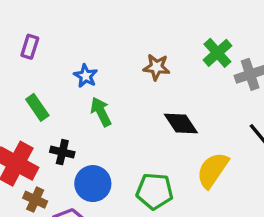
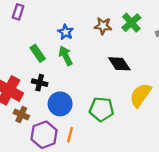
green cross: (217, 53) -> (131, 23), moved
blue star: (86, 76) -> (66, 32), moved
green rectangle: (37, 107) -> (38, 53), moved

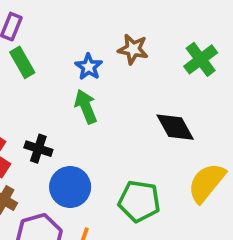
brown star: (103, 26) -> (133, 49), moved
green rectangle: (38, 53) -> (22, 62), moved

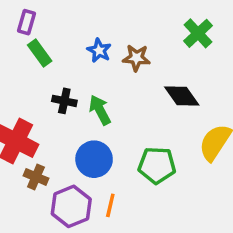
brown star: (133, 49) -> (136, 58), moved
green arrow: (86, 107) -> (100, 110), moved
black cross: (38, 149) -> (64, 101), moved

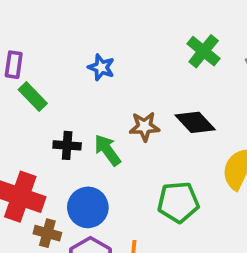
blue star: (99, 50) -> (101, 67), moved
brown star: (136, 58) -> (144, 127), moved
blue circle: (94, 159) -> (88, 207), moved

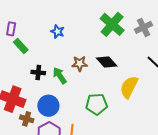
green cross: (204, 51) -> (112, 24), size x1.4

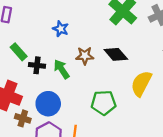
blue star: (58, 32) -> (61, 29), moved
green rectangle: (21, 46) -> (19, 52), moved

